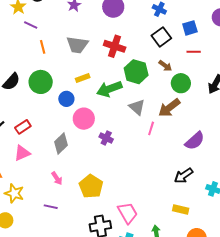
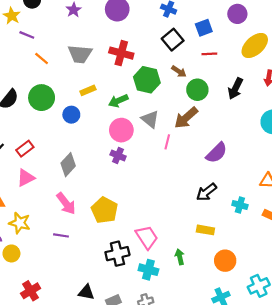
orange line: (43, 47) -> (42, 59), turned -32
green arrow: (109, 89) -> (118, 101), size x0.7
pink circle: (84, 119) -> (121, 130), moved
pink arrow: (57, 178) -> (66, 203), size x1.5

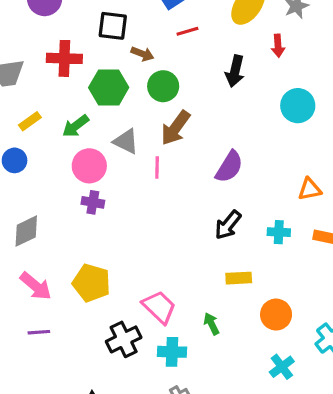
black square: (173, 40) -> (113, 26), moved, turned -30
brown arrow: (179, 71) -> (142, 54), moved
green circle: (197, 90) -> (163, 86), moved
gray diamond: (68, 165) -> (26, 231), turned 35

